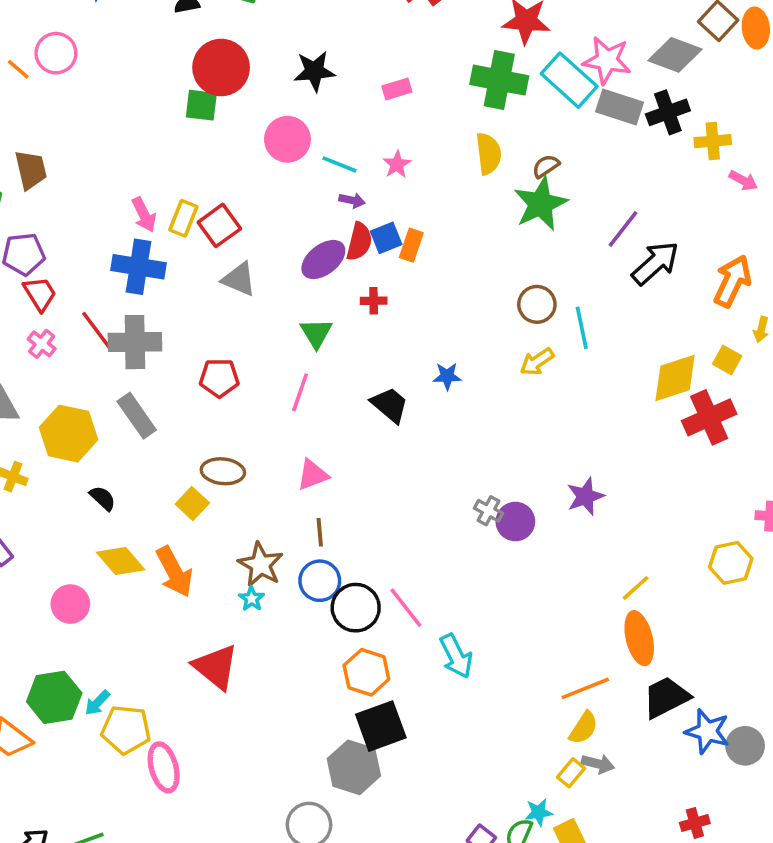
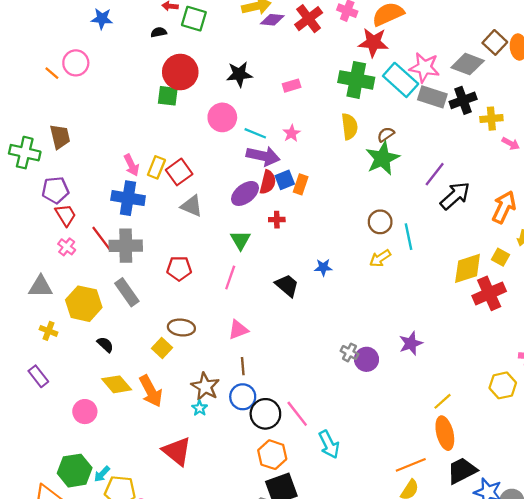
purple arrow: (352, 200) -> (263, 156), size x2.0

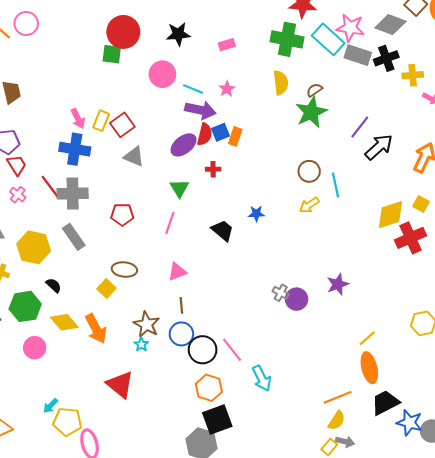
green hexagon: (75, 471) -> (25, 306), moved

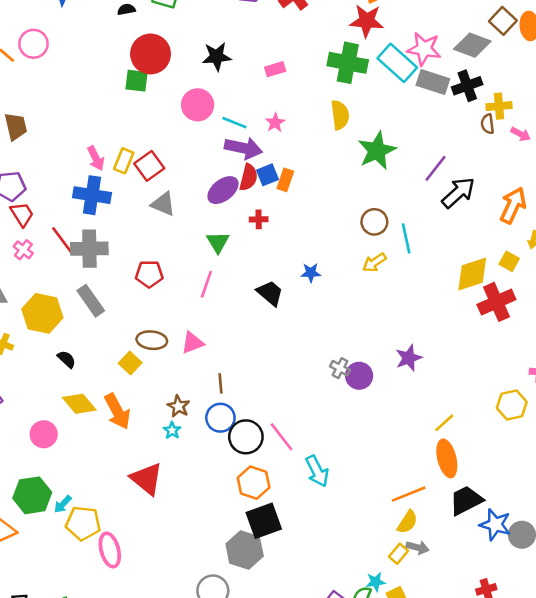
brown semicircle: (314, 90) -> (488, 124), moved, turned -63
pink triangle: (177, 272) -> (192, 343), moved
green hexagon: (25, 306) -> (32, 495), moved
brown star: (147, 324) -> (178, 406), size x0.7

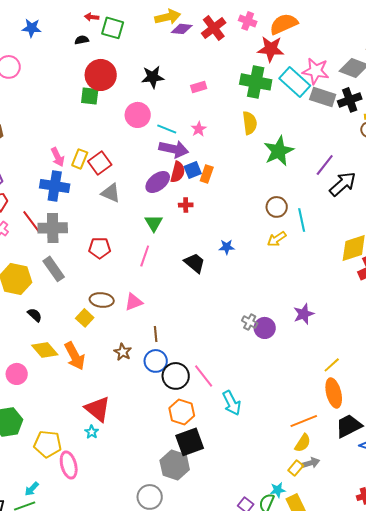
cyan star: (172, 430) -> (92, 432), moved
cyan arrow: (63, 504) -> (32, 489), moved
gray arrow: (418, 547) -> (311, 463), turned -30

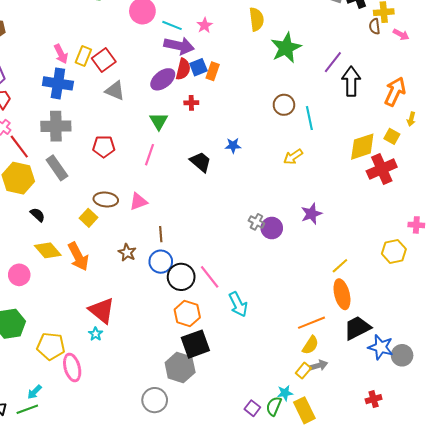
black arrow: (343, 184) -> (351, 81), turned -48
red line: (32, 222) -> (19, 147), moved
yellow arrow: (277, 239) -> (293, 157), moved

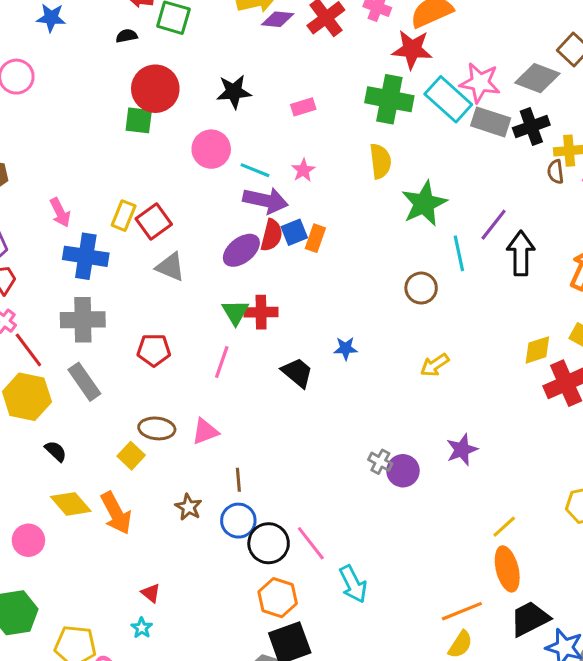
pink arrow: (61, 54) -> (60, 213), moved
red cross: (191, 103) -> (261, 312), moved, size x1.5
cyan line: (309, 118) -> (459, 253), moved
yellow diamond: (362, 147) -> (537, 350), size x0.7
red triangle: (102, 310) -> (151, 593), size x0.5

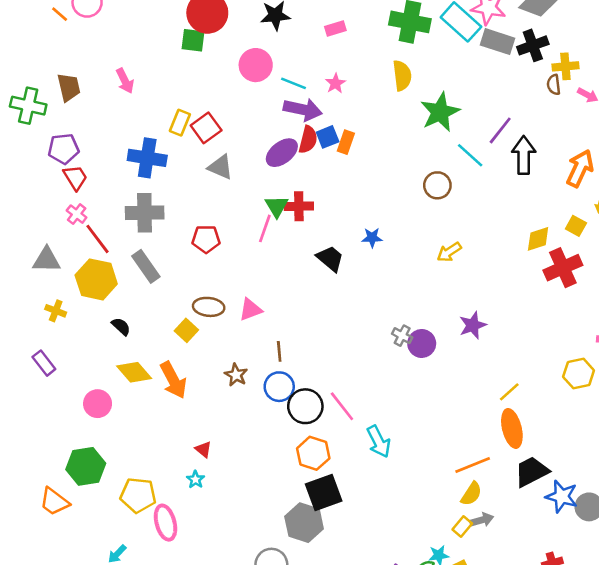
pink arrow: (60, 213) -> (125, 81), moved
cyan line: (459, 253) -> (470, 155), turned -36
pink line: (222, 362) -> (265, 228), moved

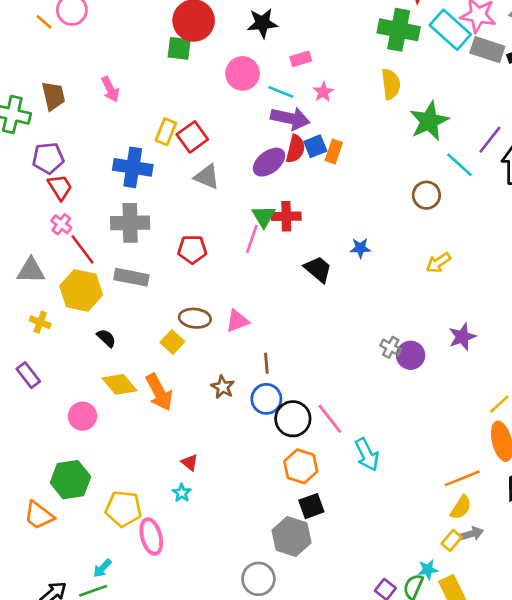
pink rectangle: (335, 28) -> (301, 59), moved
gray rectangle: (146, 266) -> (131, 277), turned -44
black square: (324, 493) -> (311, 506), size x0.7

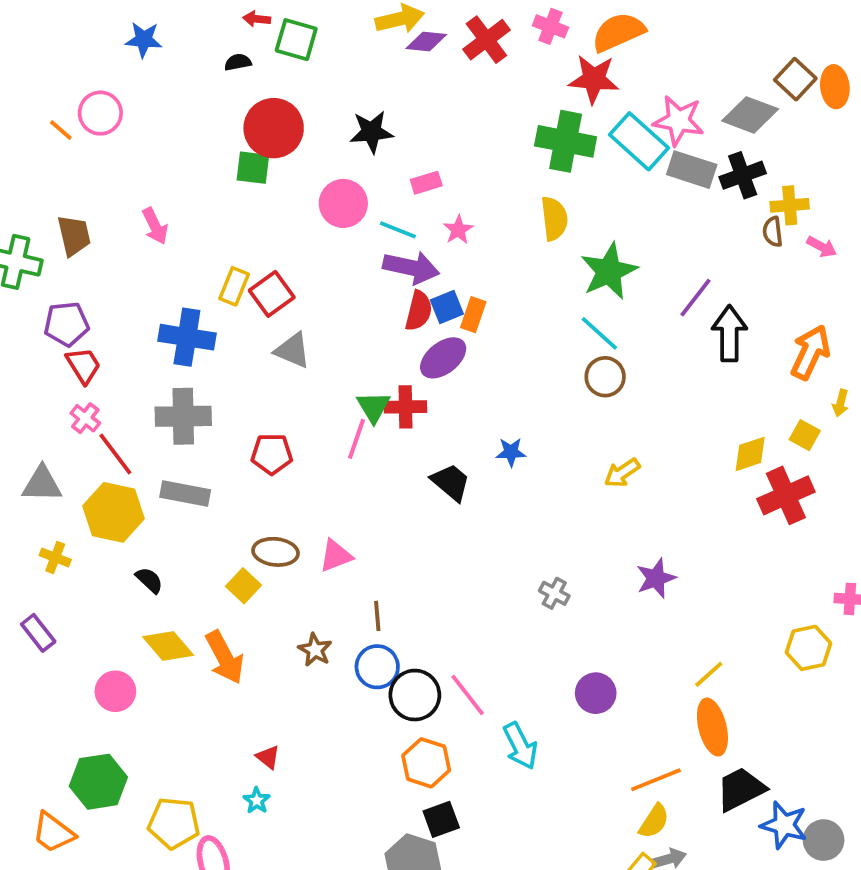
purple ellipse: (269, 162) -> (443, 358), moved
cyan line: (460, 165) -> (599, 333), moved
purple circle: (411, 355) -> (596, 693), moved

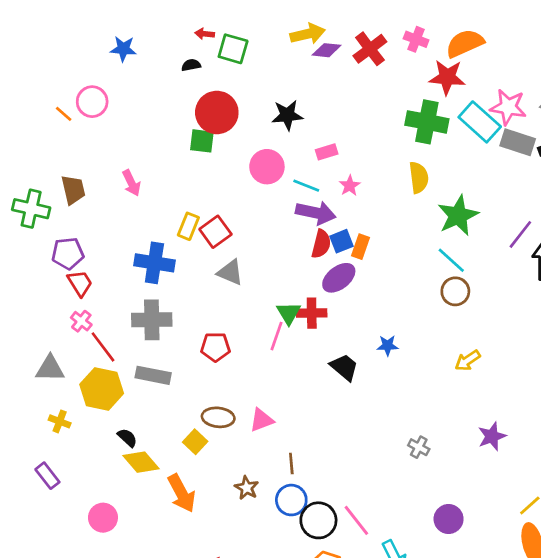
yellow diamond: (168, 646) -> (141, 462), moved

